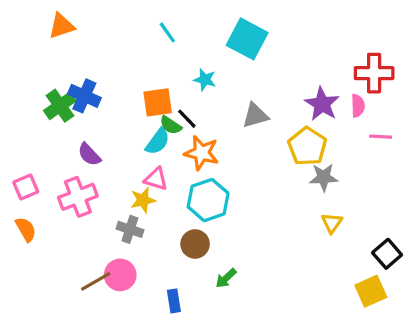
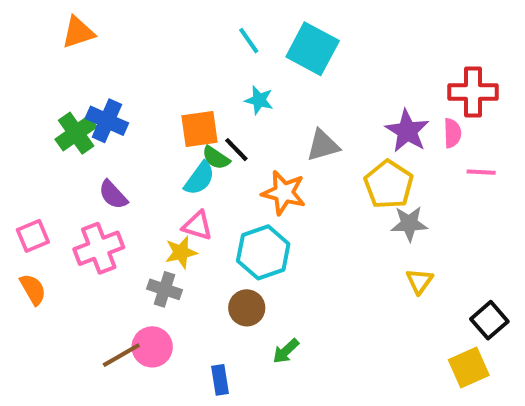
cyan line: (167, 32) -> (249, 41), moved
orange star: (202, 153) -> (284, 193), moved

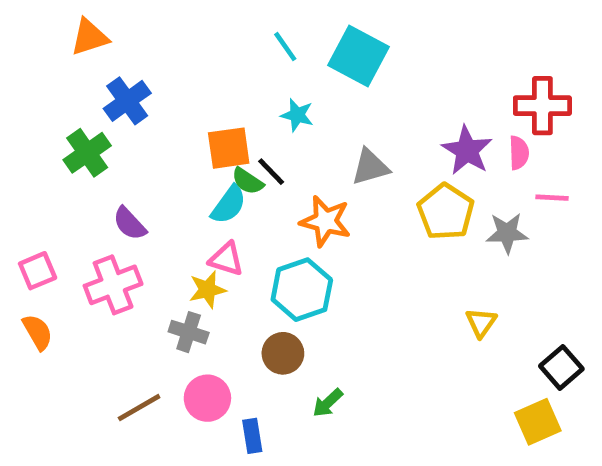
blue cross: (107, 121) -> (127, 101), moved, turned 30
gray star: (409, 224) -> (507, 233), moved
pink circle: (152, 347) -> (207, 398), moved

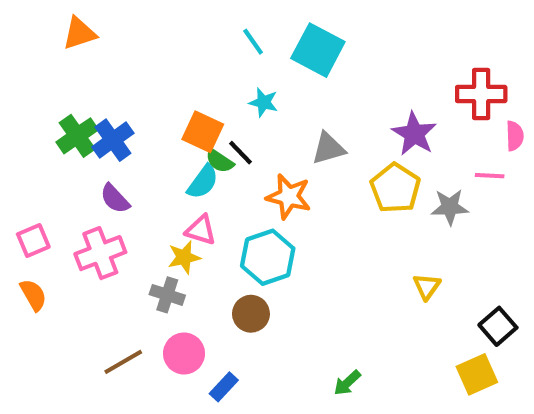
blue cross: (127, 101) -> (113, 140), moved
orange square: (229, 148) -> (203, 132), turned 33
pink semicircle: (519, 153) -> (515, 136), moved
green arrow: (328, 403) -> (347, 383), moved
blue rectangle: (252, 436) -> (224, 387), turned 52

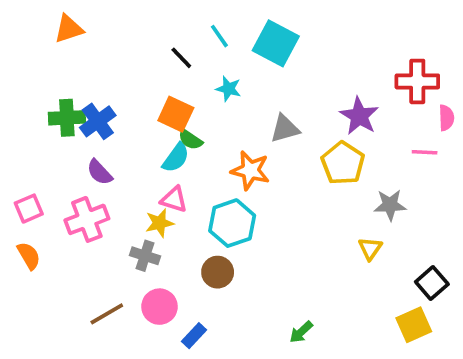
green cross: (77, 136) -> (67, 118), turned 32
black line: (241, 153) -> (181, 58), moved
gray star: (450, 207) -> (390, 205), moved

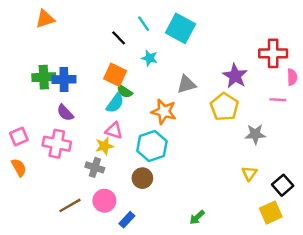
blue cross: (98, 121) -> (64, 79), turned 35
pink cross: (87, 219) -> (57, 144), turned 32
yellow triangle: (370, 248) -> (249, 173), moved

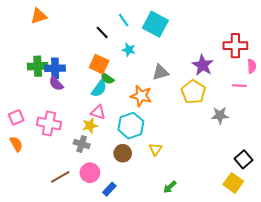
purple semicircle: (65, 113) -> (56, 84), moved
yellow triangle: (249, 173) -> (155, 149), moved
yellow square: (271, 213) -> (233, 183), turned -30

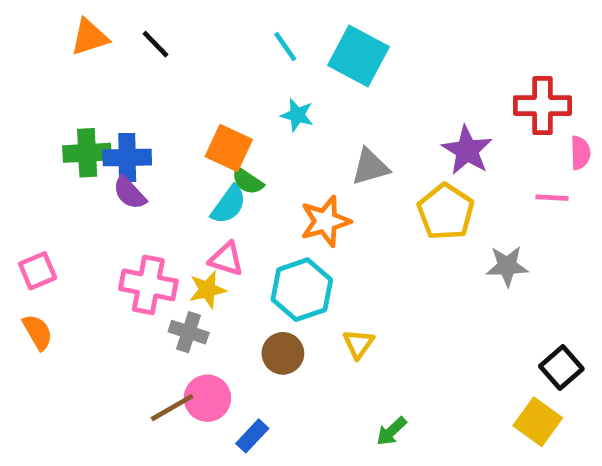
black line: (102, 32) -> (155, 44), moved
orange star: (141, 96) -> (325, 221), turned -30
pink cross: (49, 124) -> (148, 285), moved
brown line: (60, 177) -> (172, 408), moved

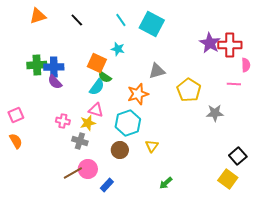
black line: (155, 44) -> (77, 20), moved
cyan star: (297, 115) -> (118, 49), moved
purple star: (467, 150) -> (210, 43), moved
pink cross: (148, 285) -> (63, 121), size x0.6

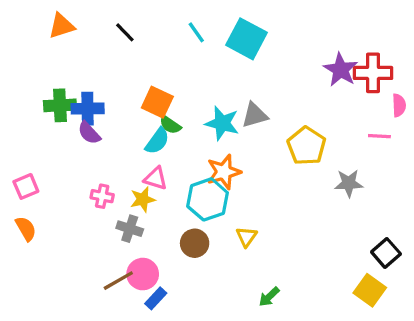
cyan star: (118, 49) -> (222, 123), moved, size x1.5
orange star: (138, 94) -> (224, 172), moved
blue rectangle: (107, 185) -> (156, 298), moved

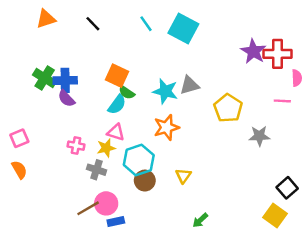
green cross: (60, 105) -> (45, 78), turned 35
cyan hexagon: (208, 199) -> (139, 160), moved
blue rectangle: (156, 298) -> (116, 222), turned 35

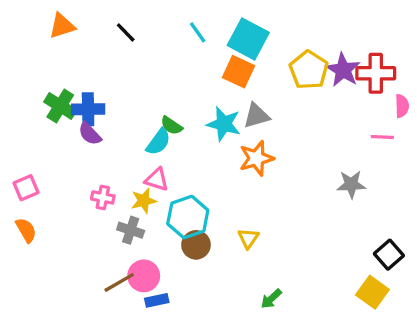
orange square: (117, 76) -> (238, 72), moved
yellow pentagon: (228, 108) -> (309, 70), moved
orange star: (166, 127) -> (256, 158), moved

